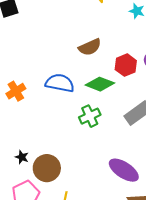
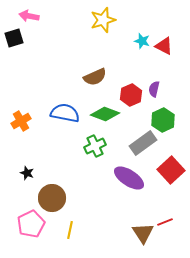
black star: (22, 157) -> (27, 173), moved
purple ellipse: (124, 170) -> (129, 178), moved

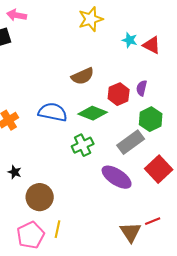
pink pentagon: (31, 224) -> (31, 235), moved

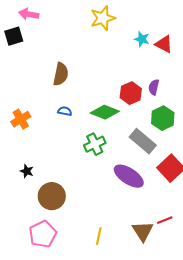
brown semicircle: (83, 76) -> (61, 74), moved, turned -55
blue semicircle: (53, 112) -> (65, 111), size x0.5
gray rectangle: (131, 142) -> (143, 141), turned 76
yellow line: (58, 229) -> (99, 236), moved

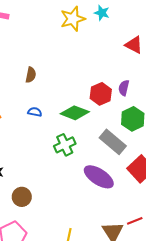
cyan star: (142, 39) -> (102, 13), moved
brown semicircle: (61, 74) -> (31, 75), size x0.7
brown circle: (52, 196) -> (22, 197), size x0.7

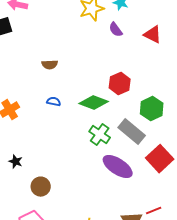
brown semicircle: (31, 75) -> (50, 65), turned 77
purple semicircle: (124, 88) -> (116, 30), moved, turned -49
green cross: (65, 145) -> (100, 135), moved, turned -30

